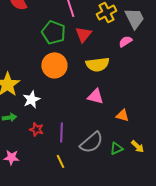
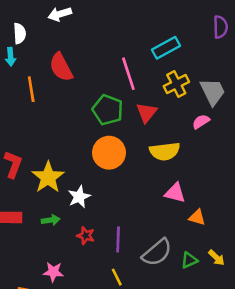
pink triangle: (95, 96) -> (175, 193), moved

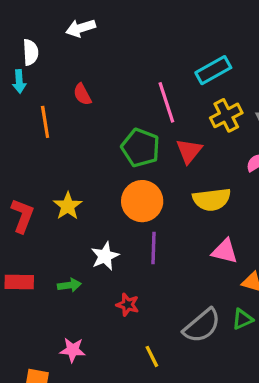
red semicircle: (61, 67) -> (82, 94), size x0.6
yellow star: (48, 177) -> (68, 206), moved, size x0.7
red star: (86, 236) -> (128, 305), moved
purple line: (118, 239) -> (153, 248), moved
green triangle: (189, 260) -> (242, 319), moved

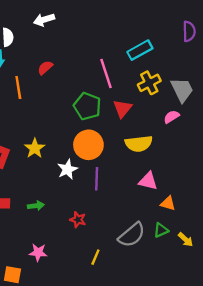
red semicircle: (82, 94) -> (45, 68), turned 77
white star: (105, 256) -> (67, 169), moved
yellow line: (152, 356) -> (95, 257), turned 49

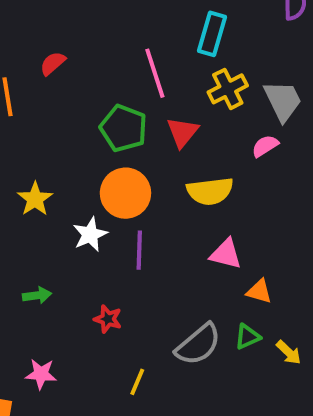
cyan rectangle: (140, 50) -> (212, 34), turned -45

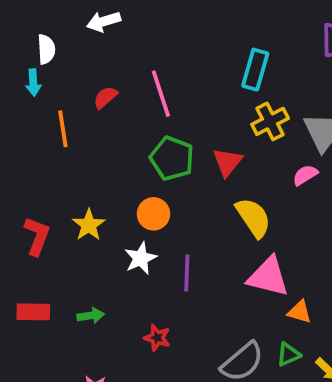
pink line: (155, 73) -> (161, 94), moved
yellow semicircle: (210, 191) -> (253, 218), turned -117
orange circle: (125, 193) -> (153, 214), moved, size x0.7
pink triangle: (226, 254) -> (268, 277), size x1.4

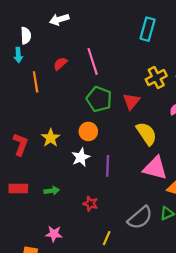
cyan rectangle: (255, 70) -> (148, 29), moved

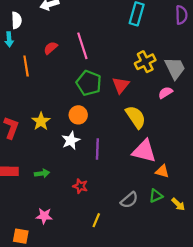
gray semicircle: (140, 218) -> (129, 200), size x0.7

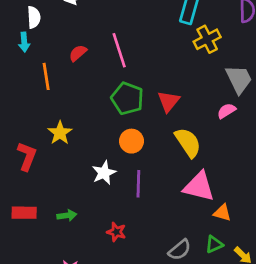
yellow cross: (145, 62) -> (207, 39), moved
orange circle: (78, 115) -> (131, 141), moved
yellow star: (41, 121) -> (60, 133), moved

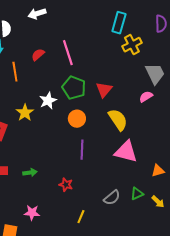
white star: (104, 173) -> (48, 101), moved
orange triangle: (222, 213) -> (158, 171), moved, turned -32

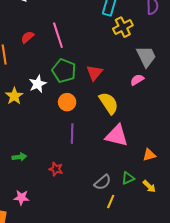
yellow line: (81, 217) -> (111, 202), moved

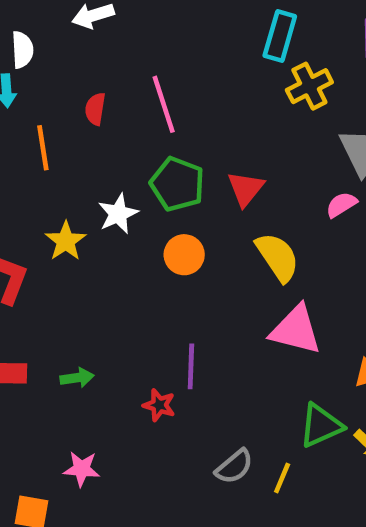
red semicircle: (27, 37) -> (95, 109), turned -40
purple line: (72, 134) -> (191, 366), moved
green triangle: (128, 178) -> (321, 426), size x1.5
gray semicircle: (103, 182) -> (234, 467), moved

